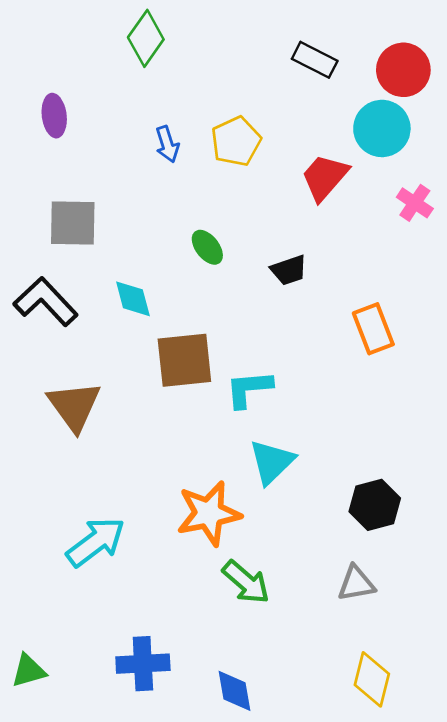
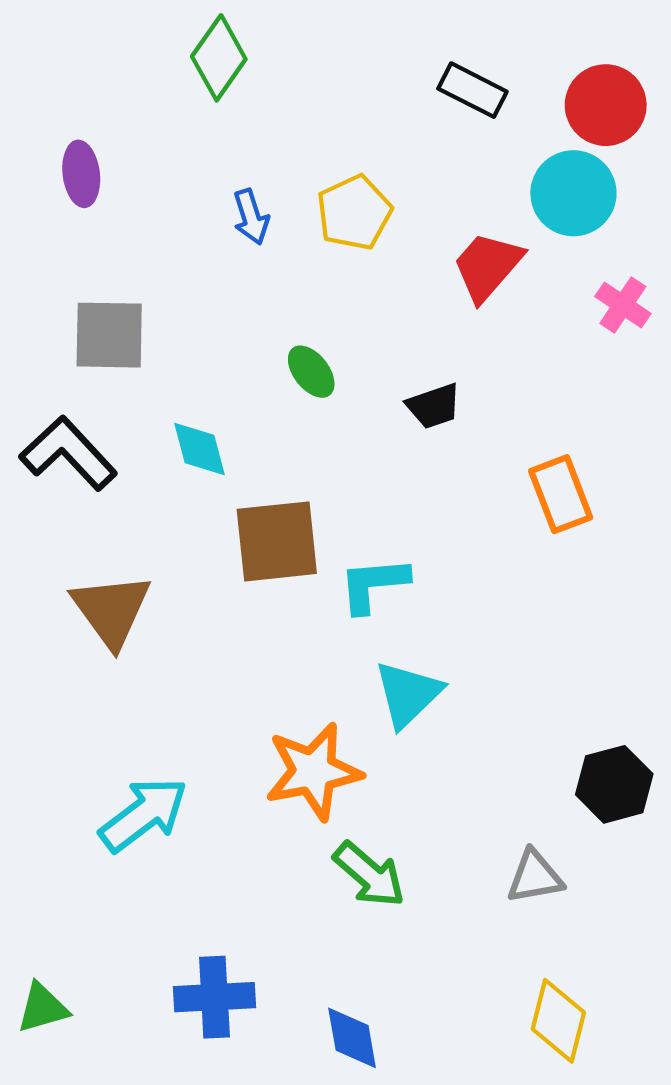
black hexagon: (375, 505) -> (614, 784), moved

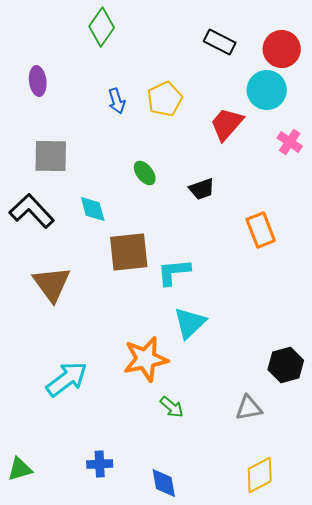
green arrow: (369, 875) -> (172, 407), size x0.7
blue cross: (214, 997) -> (100, 464), size x0.7
yellow diamond: (558, 1021) -> (260, 475), turned 48

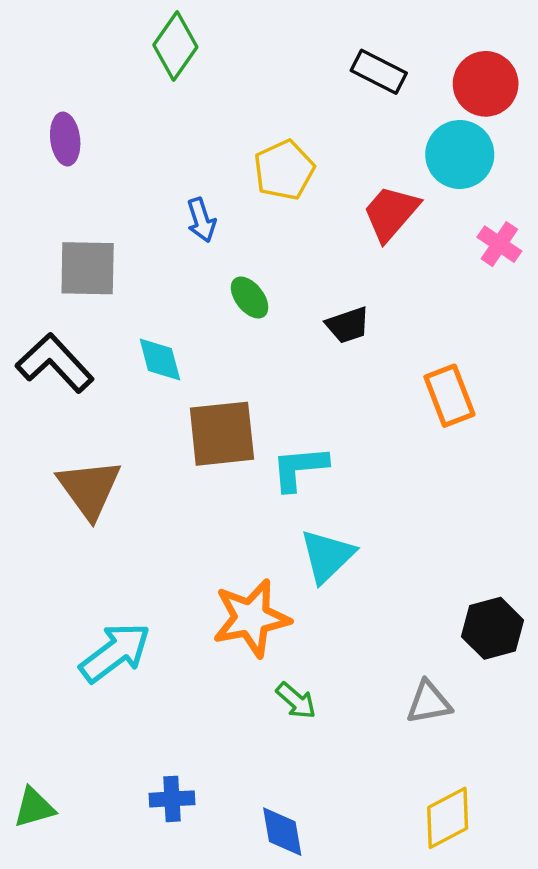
blue arrow: (117, 101) -> (201, 220), moved

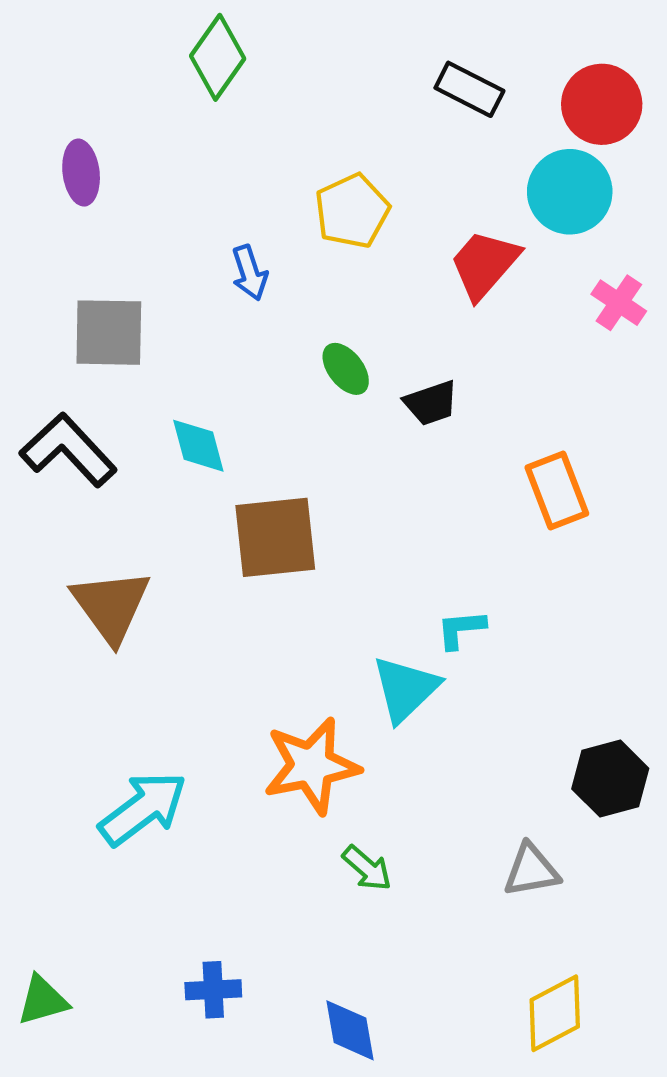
green ellipse: (250, 298) -> (346, 369), moved
cyan L-shape: (299, 468) -> (461, 629), moved, size x0.7

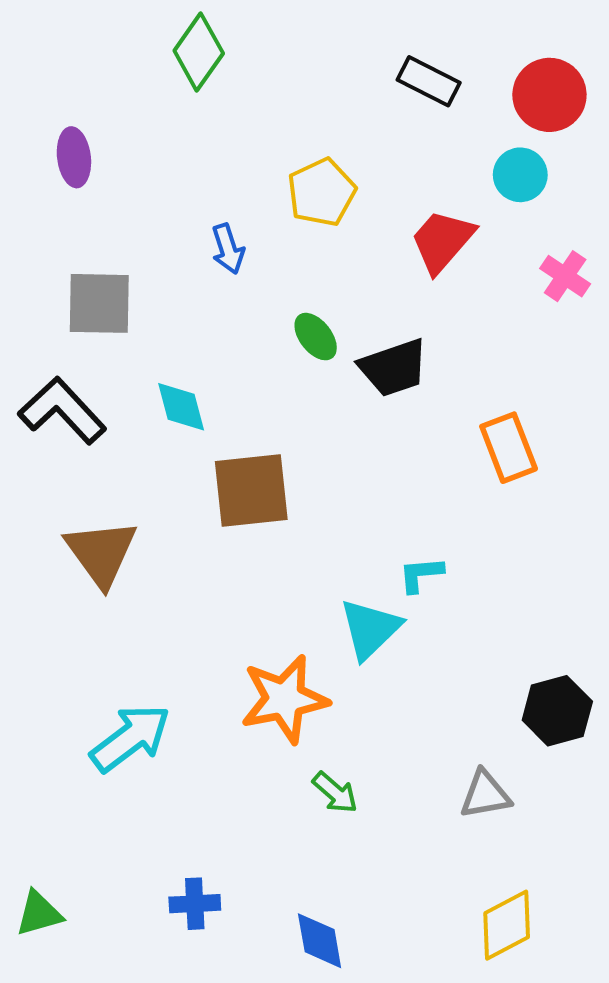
cyan circle: (570, 192) -> (520, 175), size x0.7
black trapezoid: (431, 403) -> (394, 368), size x1.4

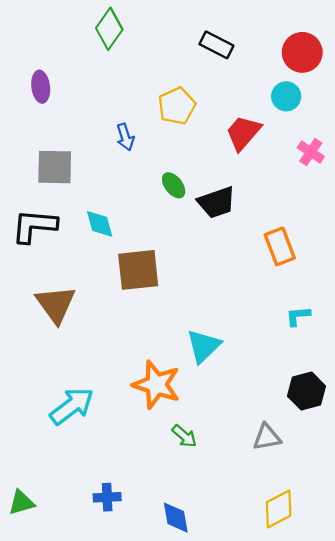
black rectangle: (429, 81) -> (216, 45), moved
black L-shape: (62, 411) -> (34, 226), turned -42
cyan L-shape: (421, 574) -> (298, 316), moved
orange star: (284, 699) -> (156, 385), turned 30

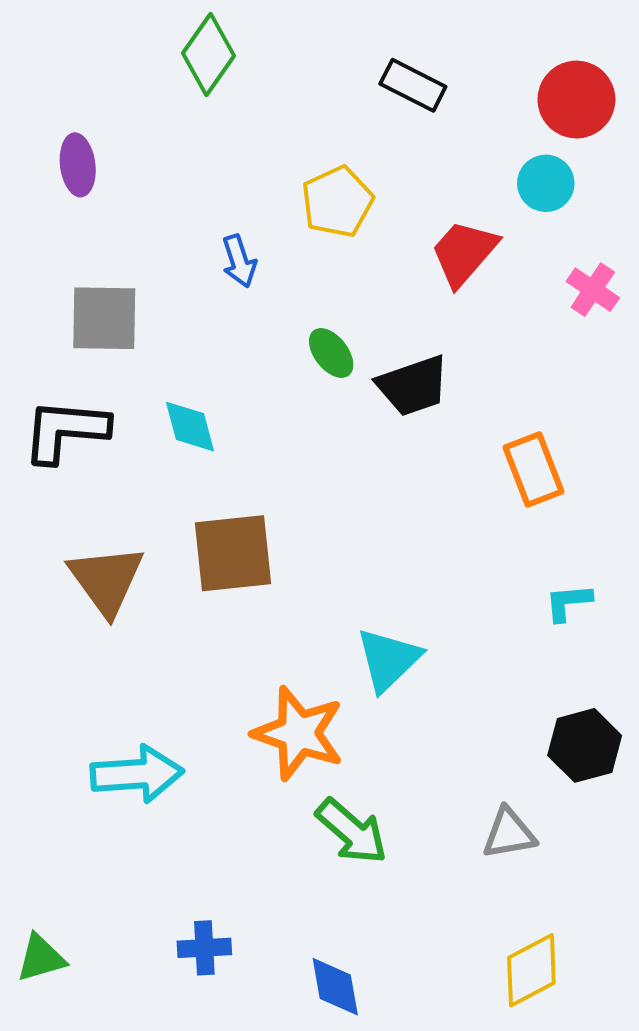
brown square: (138, 270) -> (233, 553), moved
cyan arrow: (72, 406) -> (137, 774), turned 33
green arrow: (184, 436) -> (352, 831), size x1.5

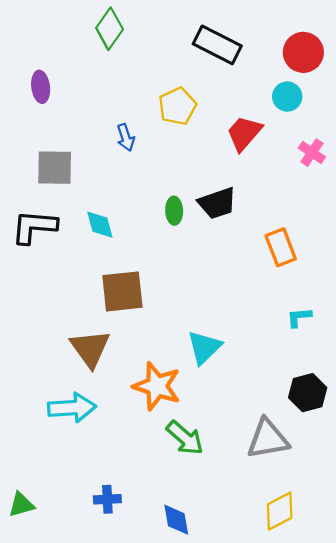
black rectangle: (413, 85) -> (217, 45), size x1.4
green ellipse: (331, 353) -> (174, 211), moved, turned 36
brown triangle: (106, 580) -> (90, 348), moved
gray triangle: (509, 833) -> (268, 439), size x1.5

